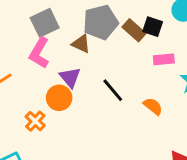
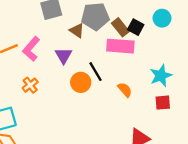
pink L-shape: (39, 53) -> (31, 49), moved
pink rectangle: (164, 59) -> (120, 46), moved, size x1.6
orange circle: (59, 98) -> (81, 82), moved

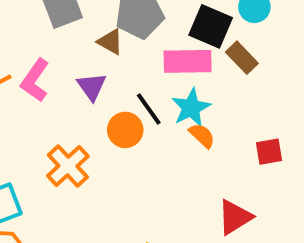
brown rectangle: (120, 27) -> (242, 58), moved
black square: (136, 27) -> (211, 26), size x1.5
cyan star: (161, 76) -> (191, 108), moved
orange cross: (30, 85) -> (68, 166), moved, size x1.5

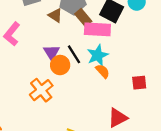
brown rectangle: (242, 58) -> (83, 18), moved
purple triangle: (92, 87) -> (52, 52), moved
orange cross: (68, 166) -> (41, 90), moved

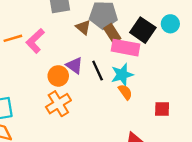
purple triangle: (52, 52) -> (74, 65), turned -30
orange circle: (60, 65) -> (58, 76), moved

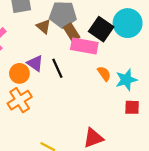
cyan circle: (170, 24) -> (128, 23), size x1.6
cyan star: (122, 75) -> (126, 80), moved
orange semicircle: (125, 92) -> (104, 74), moved
red square: (162, 109) -> (132, 107), moved

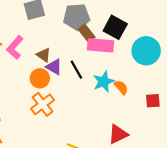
cyan circle: (128, 23) -> (146, 51), moved
brown triangle: (44, 26) -> (44, 55), moved
orange semicircle: (104, 74) -> (121, 87), moved
cyan star: (126, 80) -> (104, 82), moved

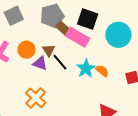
pink rectangle: (100, 45) -> (77, 37), turned 35
brown triangle: (44, 55) -> (49, 50), moved, turned 32
orange circle: (40, 78) -> (27, 50), moved

